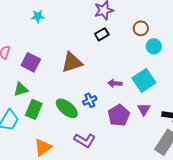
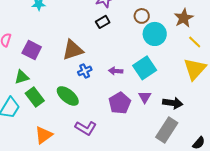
cyan circle: (154, 46) -> (155, 34), size x1.5
blue cross: (90, 100) -> (85, 71), moved
green rectangle: (34, 109) -> (35, 97), turned -60

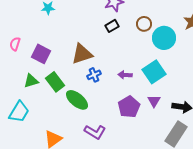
brown circle: (142, 16) -> (144, 24), moved
green rectangle: (35, 97) -> (55, 82), moved

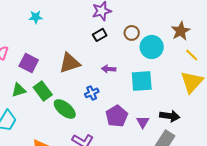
cyan square: (154, 72) -> (142, 81), turned 30
blue cross: (94, 75) -> (92, 93), moved
purple arrow: (125, 75) -> (109, 69), moved
purple triangle: (154, 101) -> (143, 122), moved

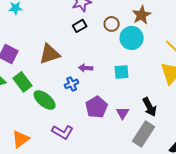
brown star: (181, 31) -> (142, 15), moved
purple arrow: (109, 69) -> (86, 68), moved
cyan square: (142, 81) -> (122, 72), size x0.7
black arrow: (170, 116) -> (150, 107), turned 54

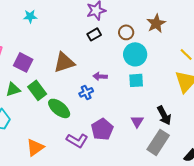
cyan circle: (132, 38) -> (135, 54), moved
purple pentagon: (97, 107) -> (102, 129), moved

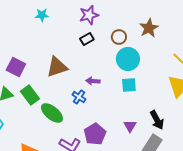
cyan star: (30, 16) -> (42, 15), moved
blue cross: (86, 92) -> (79, 97), turned -32

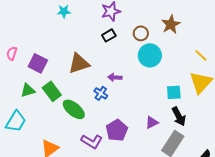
cyan square: (129, 85) -> (174, 92), moved
purple triangle: (130, 126) -> (152, 122), turned 32

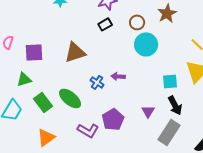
purple square: (38, 63) -> (34, 52), turned -30
purple arrow: (115, 77) -> (118, 76), moved
green rectangle: (52, 91) -> (43, 102), moved
purple triangle: (152, 122) -> (148, 111), turned -32

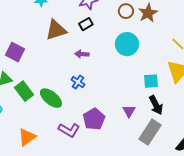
brown circle: (137, 22) -> (126, 11), moved
purple square: (34, 52) -> (15, 52), turned 30
brown triangle: (75, 52) -> (56, 30), moved
purple arrow: (118, 76) -> (82, 54), moved
green rectangle: (43, 102) -> (24, 91), moved

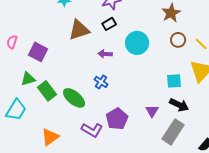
brown circle: (126, 11) -> (178, 40), moved
cyan circle: (127, 44) -> (137, 43), moved
black arrow: (156, 105) -> (179, 105), turned -36

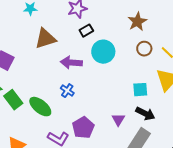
black rectangle: (109, 24) -> (86, 31), moved
purple arrow: (105, 54) -> (71, 63), size x1.5

